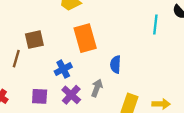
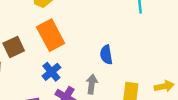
orange rectangle: (85, 38) -> (51, 35), moved

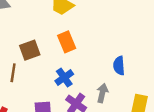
orange rectangle: (51, 35) -> (67, 42), size x0.7

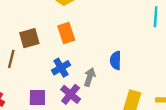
gray arrow: (102, 93) -> (90, 77), moved

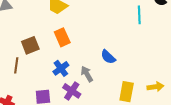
blue semicircle: (116, 60) -> (108, 57), turned -42
gray arrow: (90, 77) -> (87, 74), turned -42

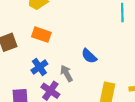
orange rectangle: (62, 37) -> (41, 35), turned -48

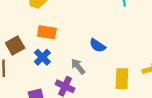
blue cross: (39, 67) -> (42, 57), moved

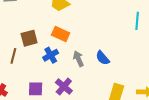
gray arrow: (78, 66) -> (78, 59), moved

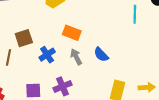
orange rectangle: (61, 34) -> (72, 33), moved
purple cross: (64, 87) -> (63, 86), turned 30

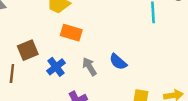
orange rectangle: (72, 33) -> (71, 33), moved

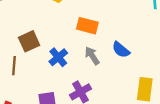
orange rectangle: (71, 33) -> (87, 26), moved

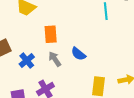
orange rectangle: (87, 26) -> (51, 34), turned 72

